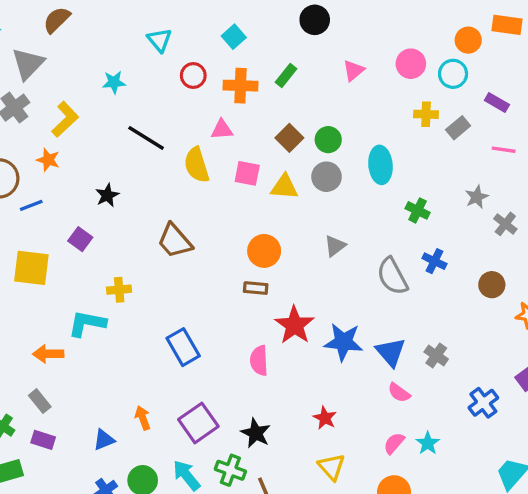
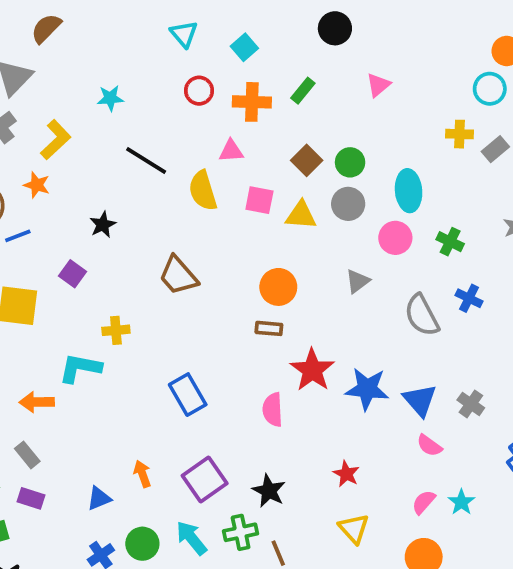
cyan triangle: (160, 40) -> (184, 34), moved
pink circle: (411, 64) -> (395, 238), moved
green cross: (230, 470) -> (241, 532), turned -32

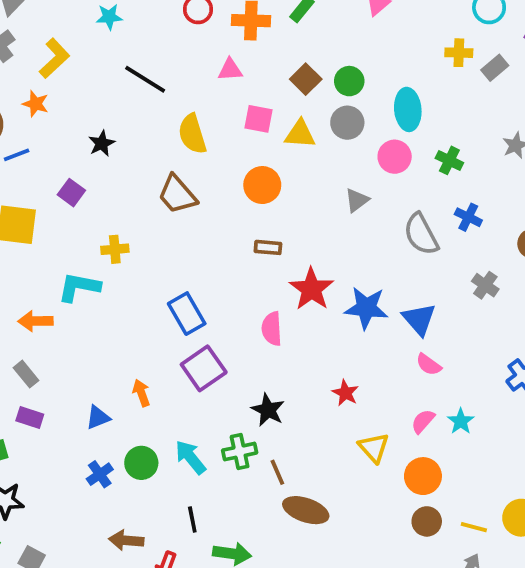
yellow semicircle: (203, 191) -> (192, 134), moved
orange circle: (278, 287) -> (262, 185), moved
gray cross: (471, 404) -> (485, 285), moved
purple square: (205, 479) -> (204, 368), moved
yellow triangle: (354, 529) -> (374, 448), moved

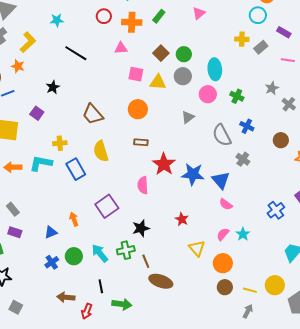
yellow semicircle: (192, 134) -> (101, 151), moved
gray cross: (485, 285) -> (243, 159), moved
blue rectangle: (187, 314) -> (76, 169), moved
orange arrow: (35, 321) -> (13, 167), moved
black star: (268, 410) -> (141, 228), turned 30

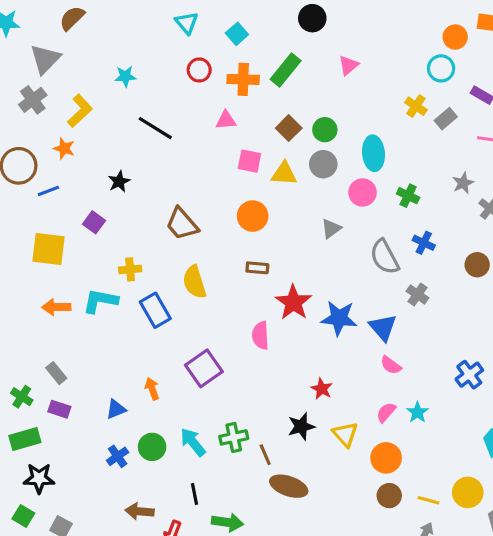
green rectangle: (159, 16) -> (286, 70), size x1.5
yellow cross: (242, 39) -> (416, 106), turned 32
black star: (141, 228) -> (301, 426), moved

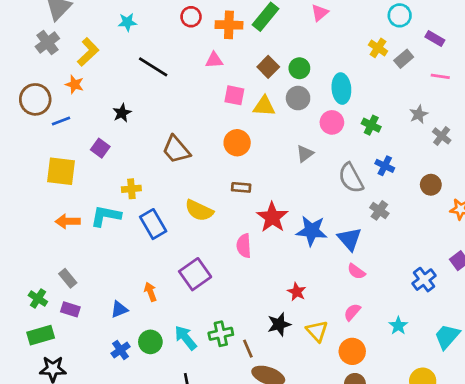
yellow semicircle: (194, 282) -> (199, 210), moved, turned -48
cyan star: (417, 412) -> (398, 326), moved

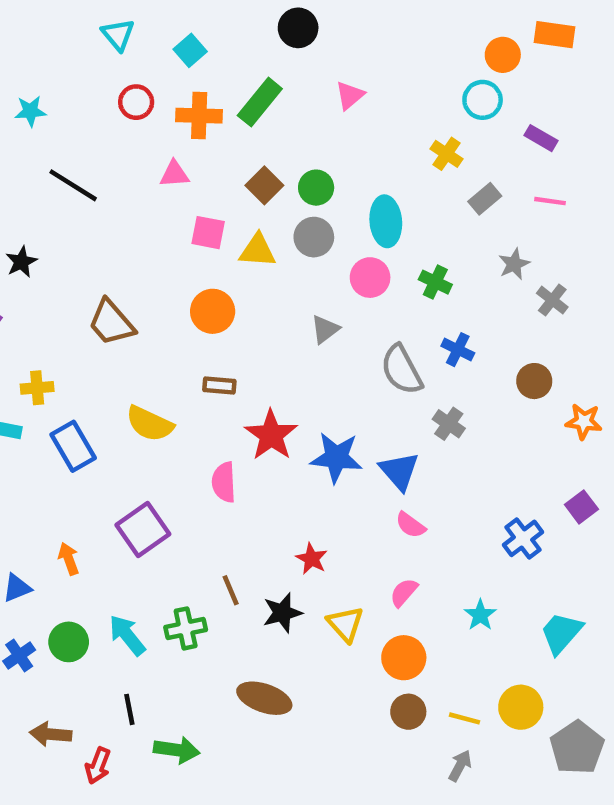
gray rectangle: (404, 59) -> (485, 199), moved
brown line: (248, 349) -> (231, 590), moved

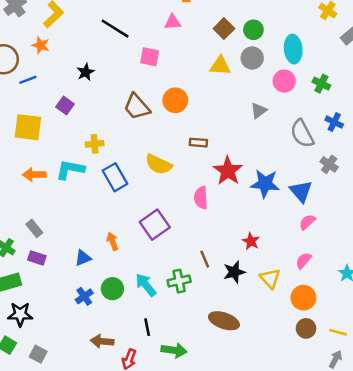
pink square: (208, 233) -> (150, 57), moved
orange circle: (213, 311) -> (175, 100), moved
pink semicircle: (411, 525) -> (307, 222), turned 102

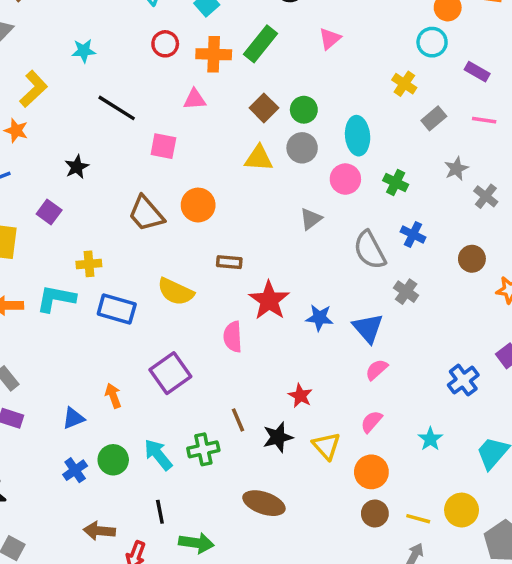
blue rectangle: (115, 177) -> (117, 309), turned -44
blue star: (265, 184) -> (319, 318), size x0.7

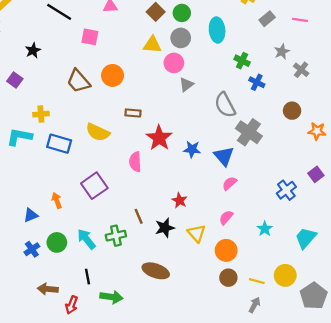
pink circle: (345, 179) -> (174, 63), moved
blue cross: (413, 234) -> (257, 82), moved
gray cross: (406, 292) -> (249, 132), size x1.6

